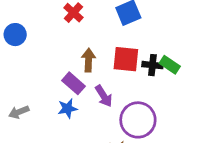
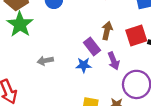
red square: (126, 59) -> (136, 35), turned -35

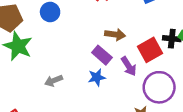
brown arrow: (107, 31) -> (115, 34), turned 96
red square: (136, 35) -> (150, 50), moved

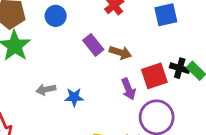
purple rectangle: (102, 55) -> (93, 45), moved
blue star: (97, 77) -> (74, 97), moved

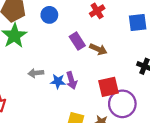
red square: (154, 76) -> (108, 87), moved
purple arrow: (128, 89) -> (72, 80), moved

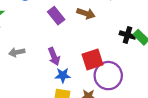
brown arrow: (98, 49) -> (86, 13), moved
blue star: (58, 81) -> (63, 75), moved

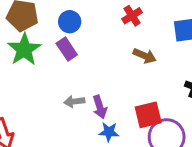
purple rectangle: (56, 16) -> (67, 49), moved
gray arrow: (17, 52) -> (74, 101), moved

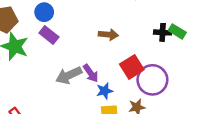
brown arrow: (145, 56) -> (108, 35), moved
gray arrow: (74, 101) -> (69, 75), size x1.5

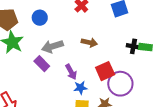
green rectangle: (177, 31) -> (145, 47), turned -32
purple rectangle: (49, 35) -> (42, 64), moved
gray arrow: (69, 75) -> (52, 46), moved

